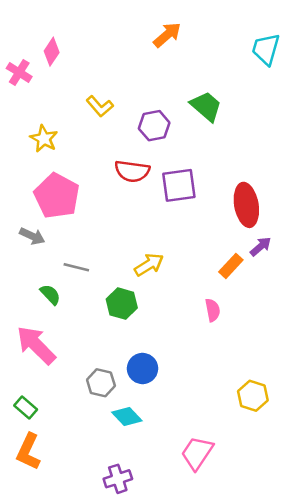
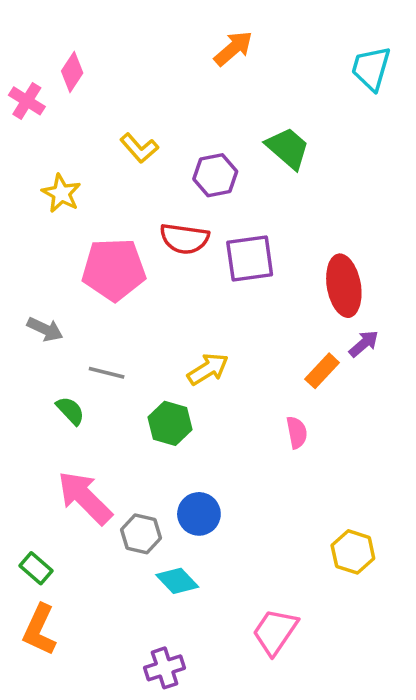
pink pentagon: (57, 196) -> (114, 269), moved, turned -30
pink arrow: (36, 345) -> (85, 498), moved

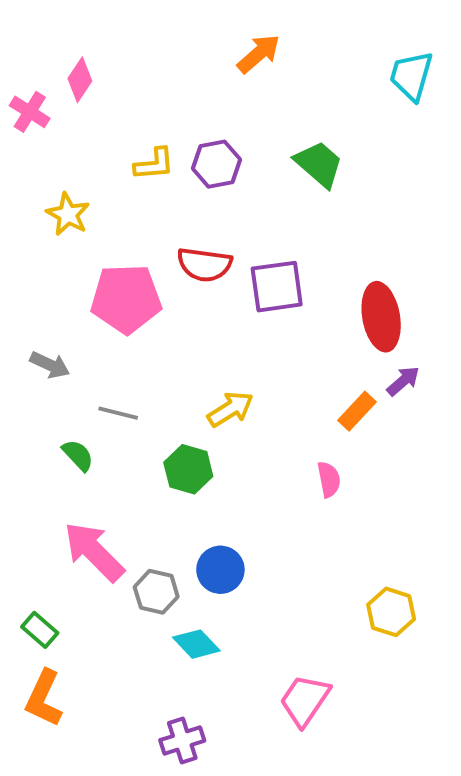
yellow L-shape: (139, 148) -> (154, 164), turned -54
purple hexagon: (215, 175) -> (216, 164), moved

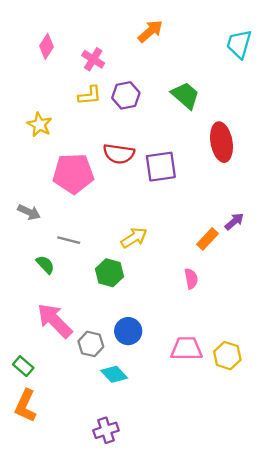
pink cross: (30, 112) -> (93, 59), moved
red ellipse: (381, 317) -> (222, 142), moved
pink trapezoid: (305, 700) -> (187, 349), moved, turned 56

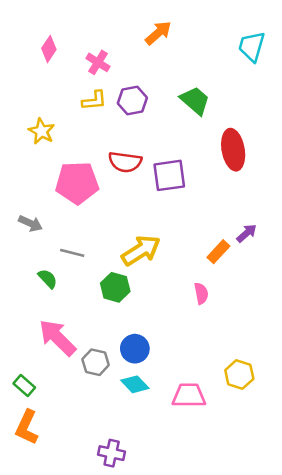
yellow arrow: (134, 238) -> (141, 250), size x1.4
pink trapezoid: (187, 349) -> (189, 395), moved
cyan diamond: (114, 374) -> (135, 384), moved
purple cross: (106, 430) -> (112, 453), turned 30

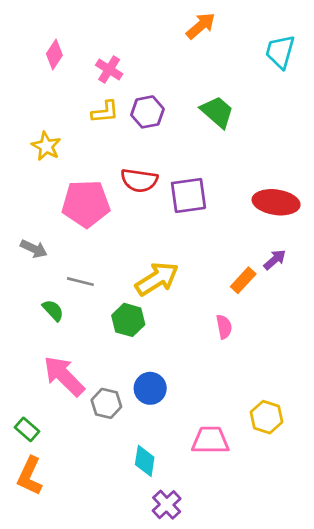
orange arrow: (158, 33) -> (201, 26), moved
red ellipse: (233, 150) -> (276, 202), moved, turned -72
cyan diamond: (135, 384) -> (145, 461), moved, turned 52
purple cross: (112, 453) -> (167, 505), moved, turned 35

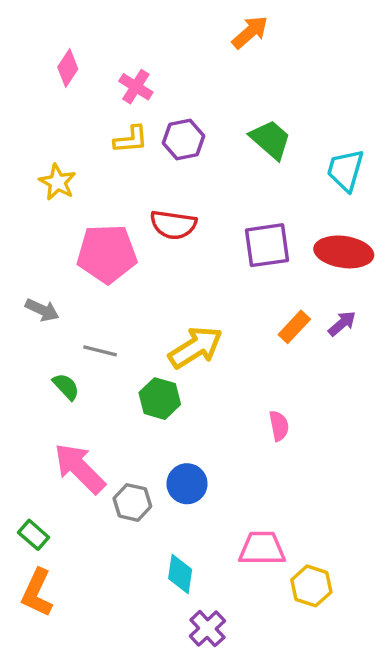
cyan trapezoid: (280, 52) -> (345, 170), moved
purple square: (188, 195) -> (267, 245), moved
orange rectangle: (243, 280) -> (294, 327), moved
pink semicircle: (224, 327) -> (279, 426), moved
yellow hexagon: (266, 417) -> (311, 586), moved

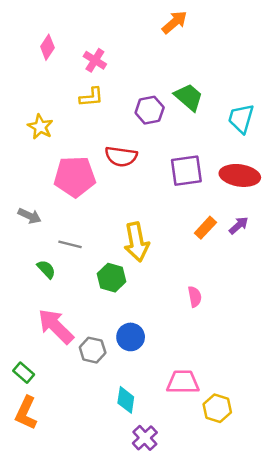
purple hexagon: (184, 140) -> (150, 110), moved
yellow arrow: (196, 347) -> (136, 242), turned 111

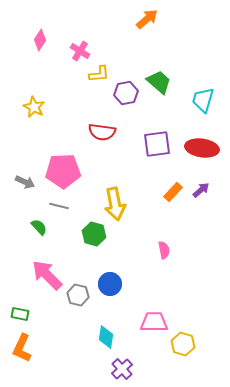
yellow L-shape: (91, 97) -> (99, 74), moved
pink pentagon: (75, 177) -> (63, 171), moved
green rectangle: (24, 373) -> (20, 314), turned -30

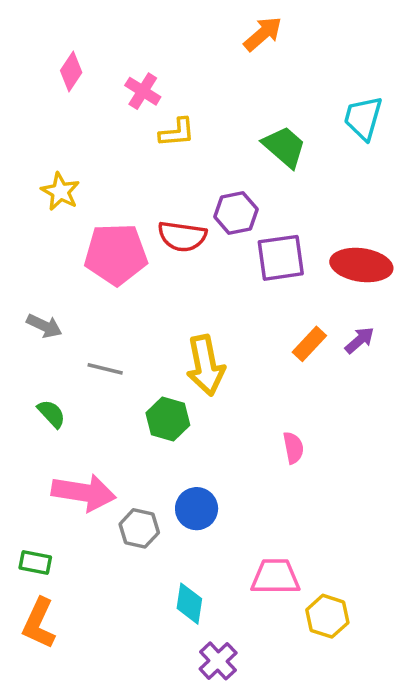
purple hexagon: (126, 93) -> (236, 213), moved
cyan trapezoid: (203, 100) -> (363, 118), moved
pink pentagon: (63, 171) -> (116, 254), moved
green semicircle: (39, 227) -> (51, 414), moved
pink arrow: (47, 275) -> (84, 493), turned 144

